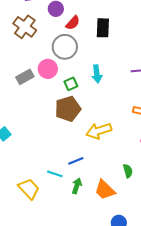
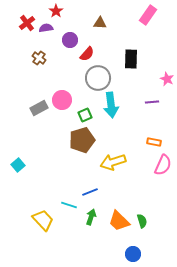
brown cross: (25, 27) -> (39, 58), size x0.6
black rectangle: (103, 28) -> (131, 59), moved
gray circle: (65, 47) -> (98, 78), moved
cyan arrow: (97, 74) -> (111, 105), size x1.4
green semicircle: (128, 171) -> (142, 221), moved

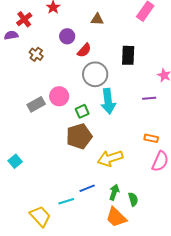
purple semicircle: (46, 28) -> (11, 35), moved
cyan line: (69, 205) -> (66, 201), turned -35
green arrow: (91, 217) -> (114, 192), moved
green semicircle: (142, 221) -> (133, 199), moved

